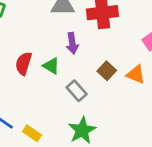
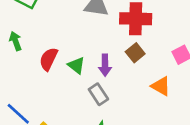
purple arrow: (72, 43) -> (105, 65), moved
brown square: (107, 71) -> (135, 53), moved

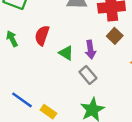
red semicircle: (49, 59) -> (42, 35), moved

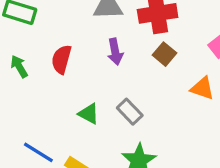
purple arrow: (90, 50) -> (115, 52), moved
green triangle: (66, 53) -> (89, 114), moved

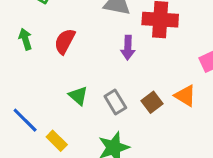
purple arrow: (115, 52) -> (128, 48), moved
brown square: (165, 54) -> (152, 102), moved

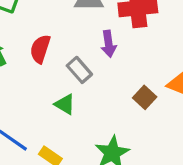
gray rectangle: (115, 102) -> (79, 70), moved

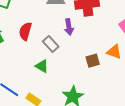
brown square: (145, 97) -> (93, 61), turned 32

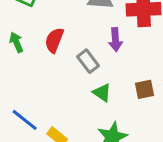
green triangle: (42, 66) -> (102, 93), moved

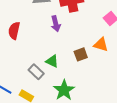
gray rectangle: (88, 61) -> (36, 72), moved

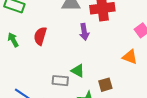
brown square: (81, 54) -> (105, 85), moved
gray rectangle: (36, 72) -> (60, 81), turned -42

